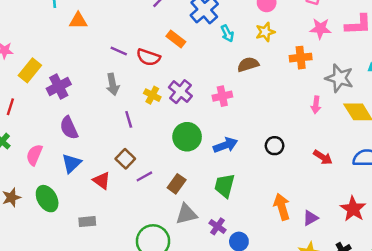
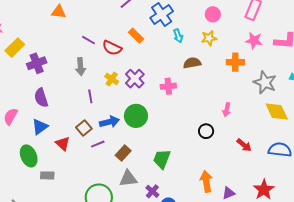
pink arrow: (316, 105) -> (227, 110), moved
blue arrow: (225, 145) -> (109, 122), moved
green ellipse: (47, 199) -> (29, 156), moved

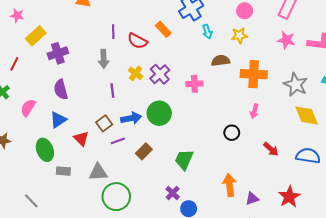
purple line: (89, 40) -> (113, 32), turned 56
orange cross: (235, 62) -> (254, 74), moved, size x1.4
gray triangle: (128, 178) -> (98, 172), moved

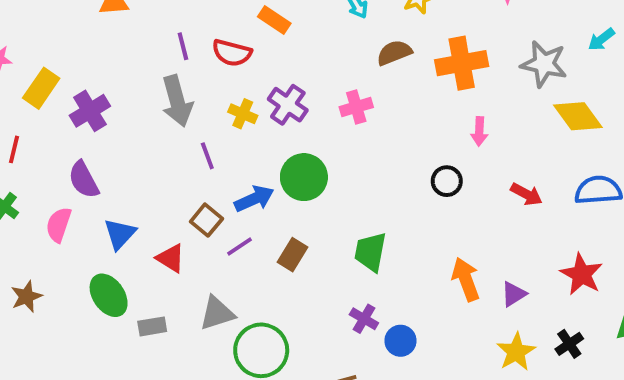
gray arrow: (104, 59) -> (177, 101), size x1.4
purple semicircle: (61, 90) -> (84, 180), moved

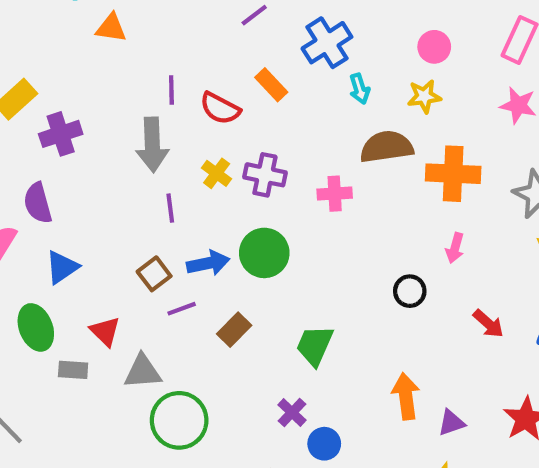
brown semicircle: (394, 53) -> (387, 147), size x1.4
purple cross: (288, 105) -> (265, 175), turned -36
red triangle: (171, 258) -> (105, 331), moved

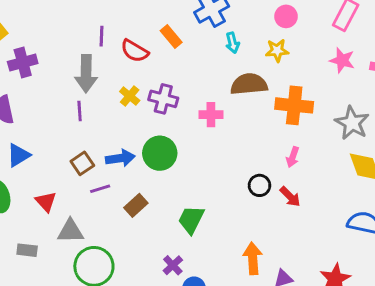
purple line: (170, 208) -> (80, 111), moved
red arrow: (488, 324) -> (290, 197), moved
gray rectangle: (73, 370) -> (27, 250), moved

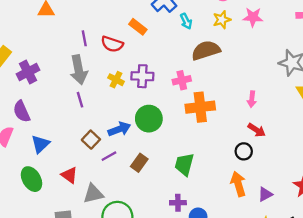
pink star: (342, 60) -> (253, 17), moved
orange cross: (294, 105) -> (200, 107), moved
black circle: (259, 185) -> (244, 151), moved
purple cross: (173, 265) -> (178, 203), turned -35

